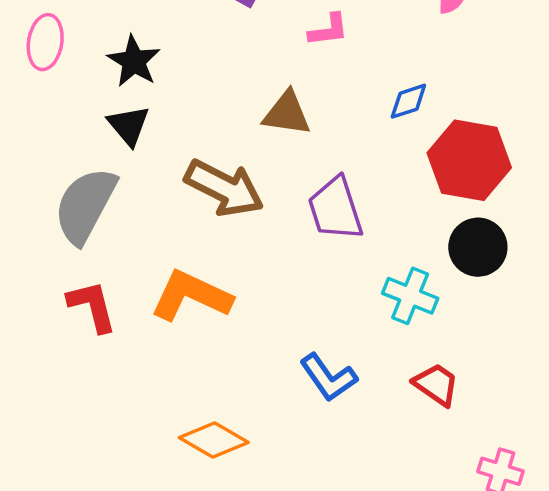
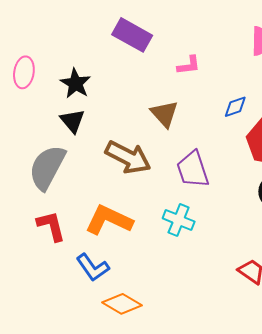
brown triangle: (287, 113) -> (164, 114), turned 40
cyan cross: (410, 296) -> (179, 220), moved
blue L-shape: (328, 377) -> (93, 267), moved

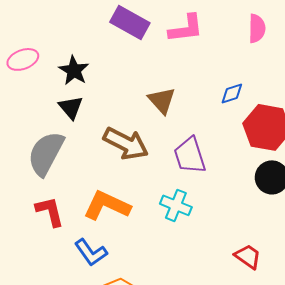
pink L-shape: (189, 65) -> (186, 28), moved, size x1.5
pink ellipse: (24, 72) -> (23, 59), turned 60

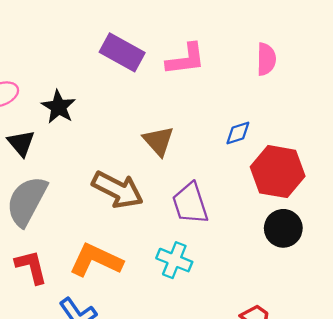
black triangle: (71, 107) -> (21, 143), moved

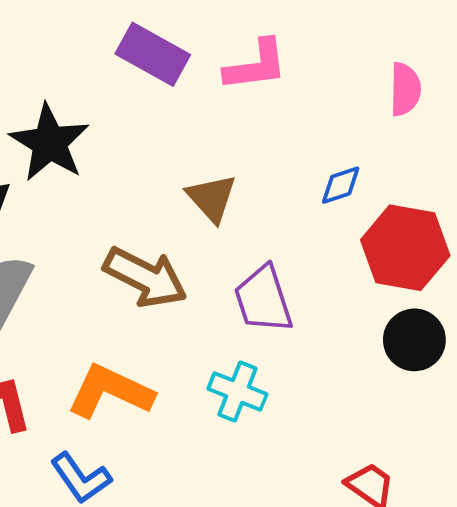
pink semicircle: (266, 59) -> (405, 89), moved
black star: (59, 107) -> (49, 143), size x1.4

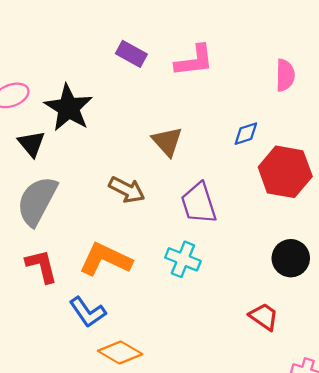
purple rectangle: (153, 54) -> (131, 54), size x0.7
brown arrow: (145, 277) -> (127, 190), size x0.7
black circle: (414, 340) -> (291, 258), moved

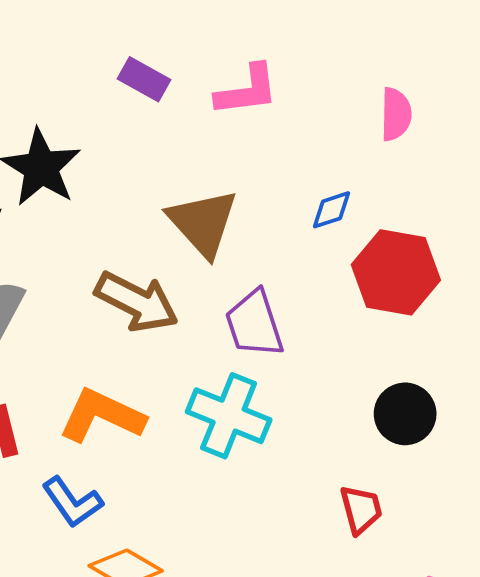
brown triangle: (167, 141) -> (203, 223), size x1.4
brown arrow: (127, 190) -> (137, 302), size x1.4
cyan cross: (183, 259) -> (229, 416), size x1.4
red trapezoid: (264, 317) -> (361, 509), turned 40

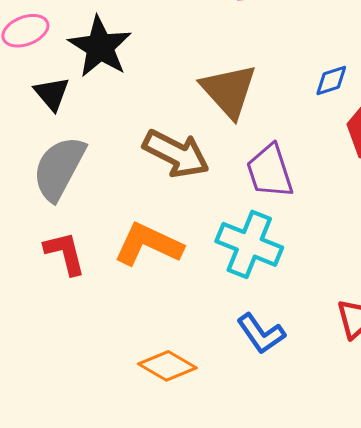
blue L-shape: (72, 502) -> (261, 334), moved

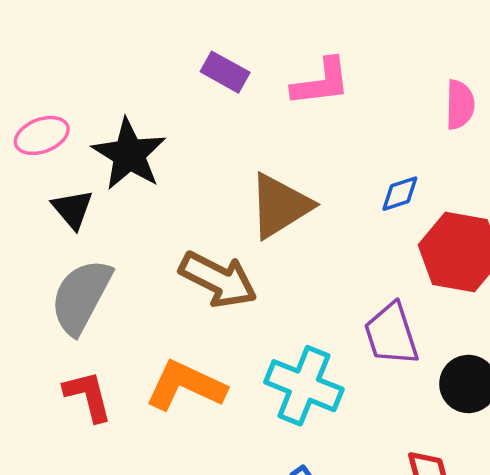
brown triangle: (229, 91) -> (280, 206), turned 40
purple trapezoid: (270, 171) -> (391, 334), moved

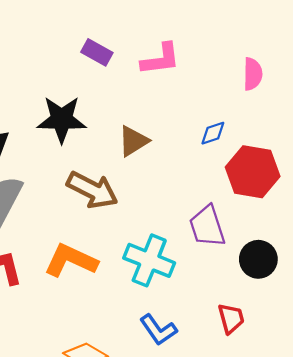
black star: (129, 154) -> (62, 119), moved, turned -30
brown triangle: (280, 206) -> (133, 141), size x0.7

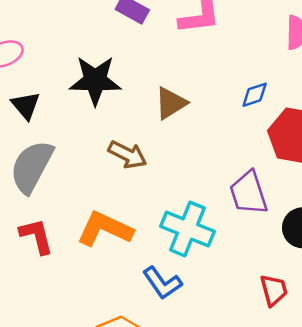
brown arrow: (92, 190) -> (128, 155), size x0.7
blue L-shape: (158, 330) -> (162, 283), moved

